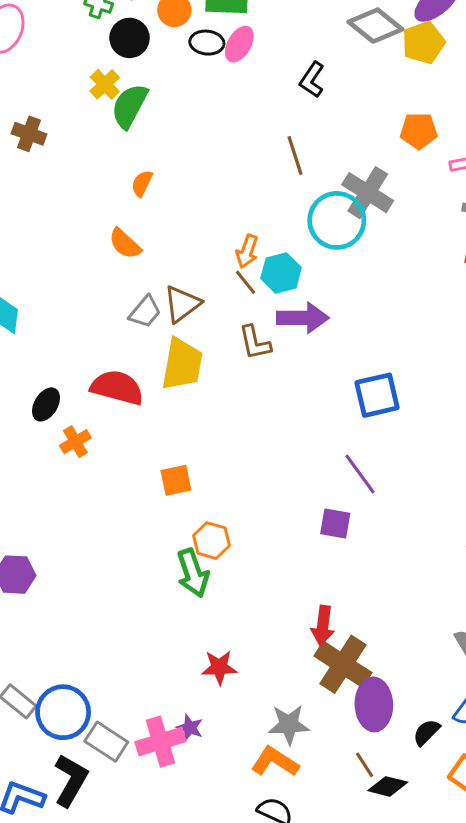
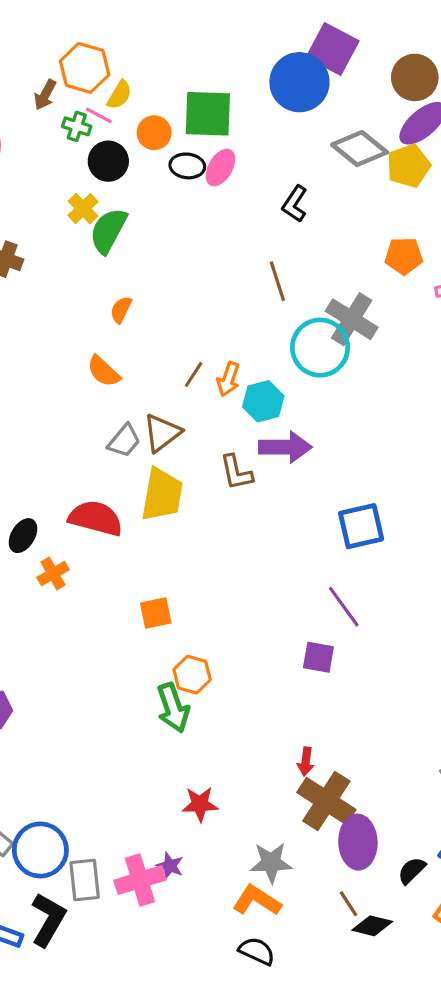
brown line: (246, 282) -> (194, 374), moved, turned 72
red arrow: (323, 626) -> (306, 762), size x0.7
gray rectangle: (106, 742) -> (85, 880), turned 51

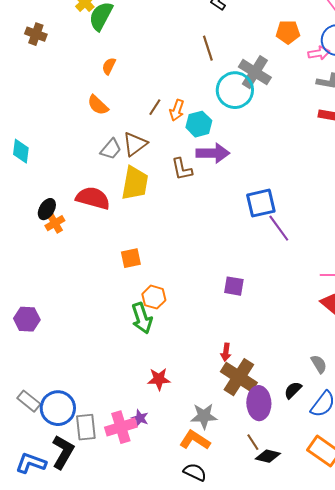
orange cross: (53, 574) -> (55, 223), moved
purple line: (344, 607) -> (279, 228), moved
black semicircle: (412, 871) -> (293, 390), moved

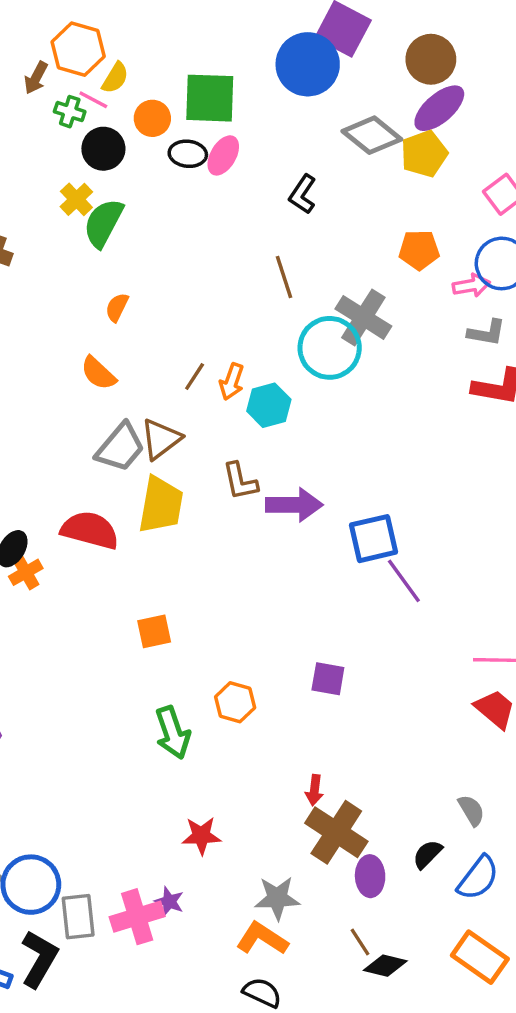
gray trapezoid: (111, 149) -> (120, 447), size x1.4
purple arrow: (213, 153) -> (294, 505), moved
orange hexagon: (154, 297) -> (235, 702), moved
purple ellipse: (259, 403) -> (370, 876), size x0.7

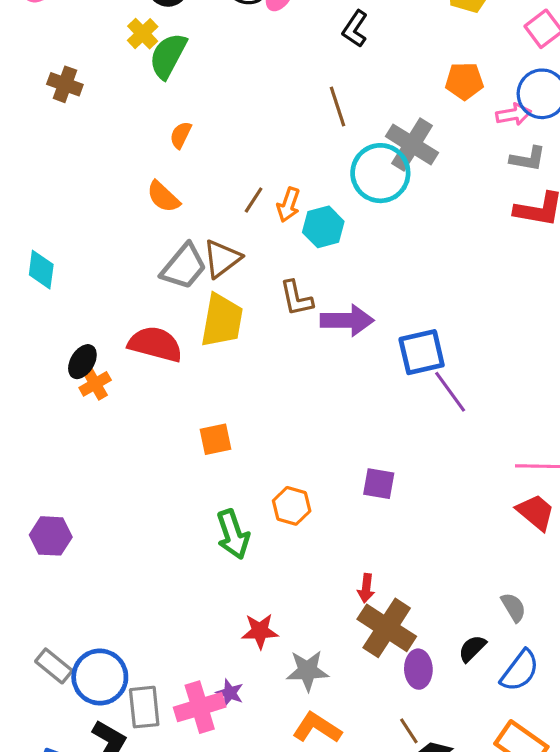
gray star: (277, 898) -> (307, 671), moved

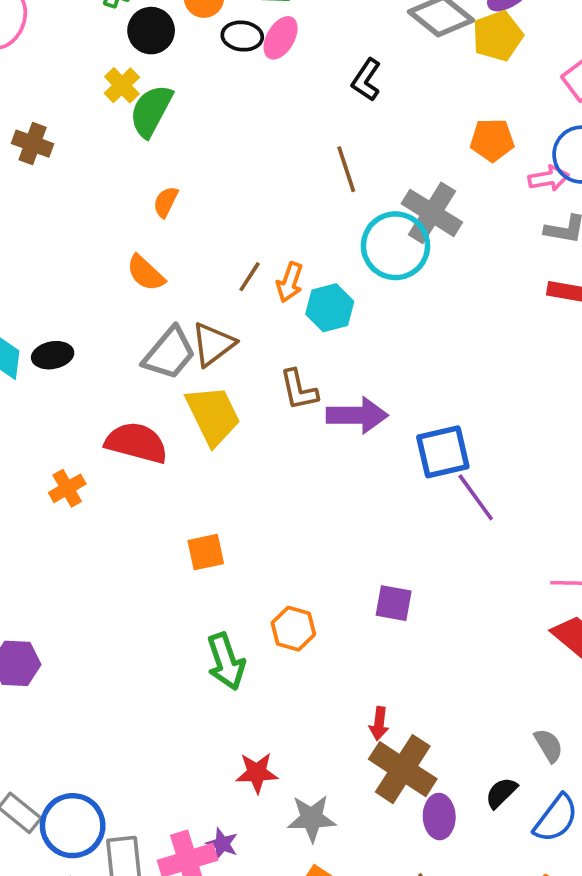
yellow trapezoid: (222, 320) -> (213, 415), turned -36
black ellipse: (82, 362) -> (53, 355), moved, turned 48

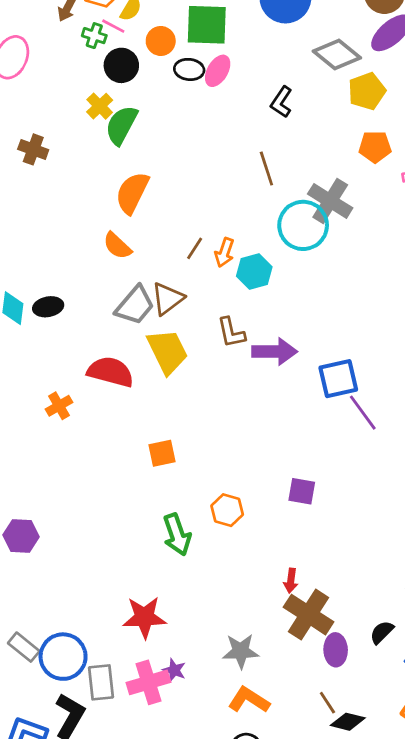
yellow pentagon: (498, 36) -> (367, 91), moved
orange semicircle: (166, 202) -> (132, 193), size x1.8
red star: (257, 773) -> (144, 617), moved, size x1.4

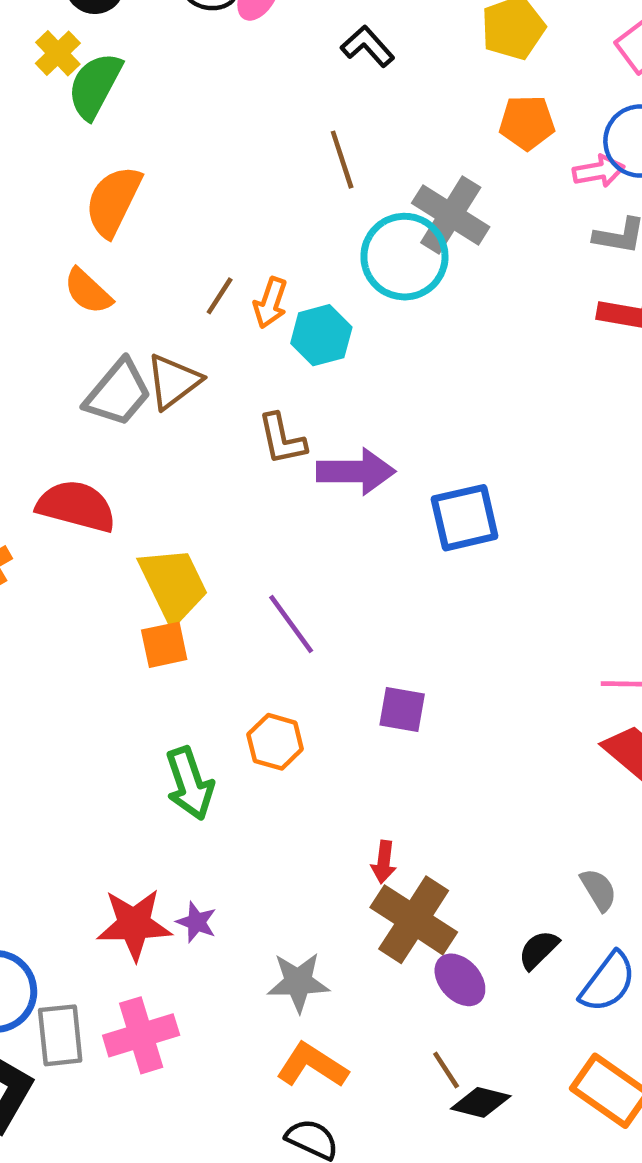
black L-shape: (281, 102) -> (367, 46), turned 104
yellow trapezoid: (167, 352) -> (173, 585), moved
purple line: (363, 413) -> (291, 624), moved
purple ellipse: (336, 650) -> (460, 980), turned -40
purple star: (174, 670) -> (196, 922), moved

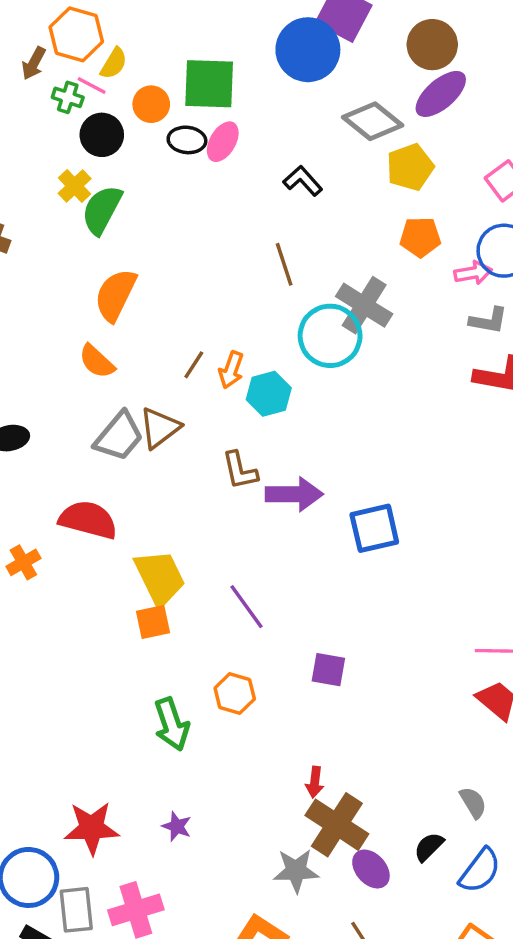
red star: (134, 924) -> (92, 828), moved
gray star: (298, 982) -> (296, 871), moved

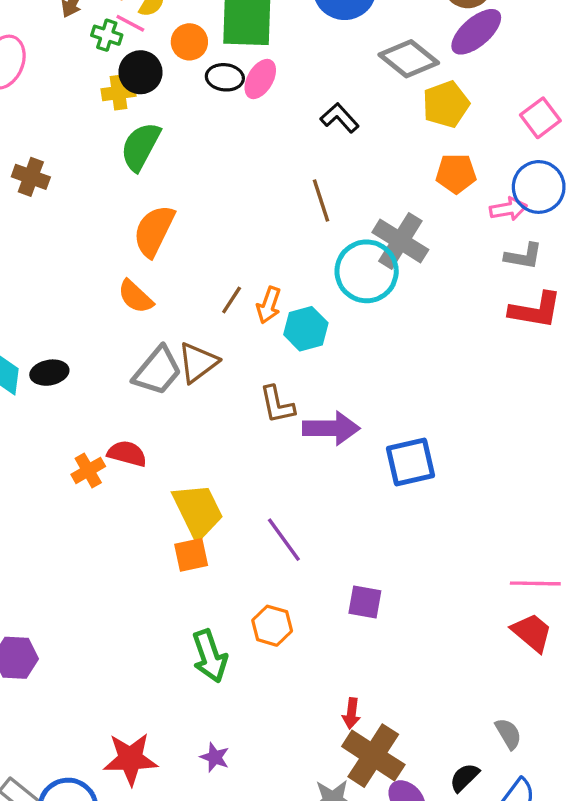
yellow cross: (75, 186) -> (119, 93), moved, turned 36
red semicircle: (88, 520) -> (127, 454), size x0.7
orange cross: (23, 562) -> (88, 470), moved

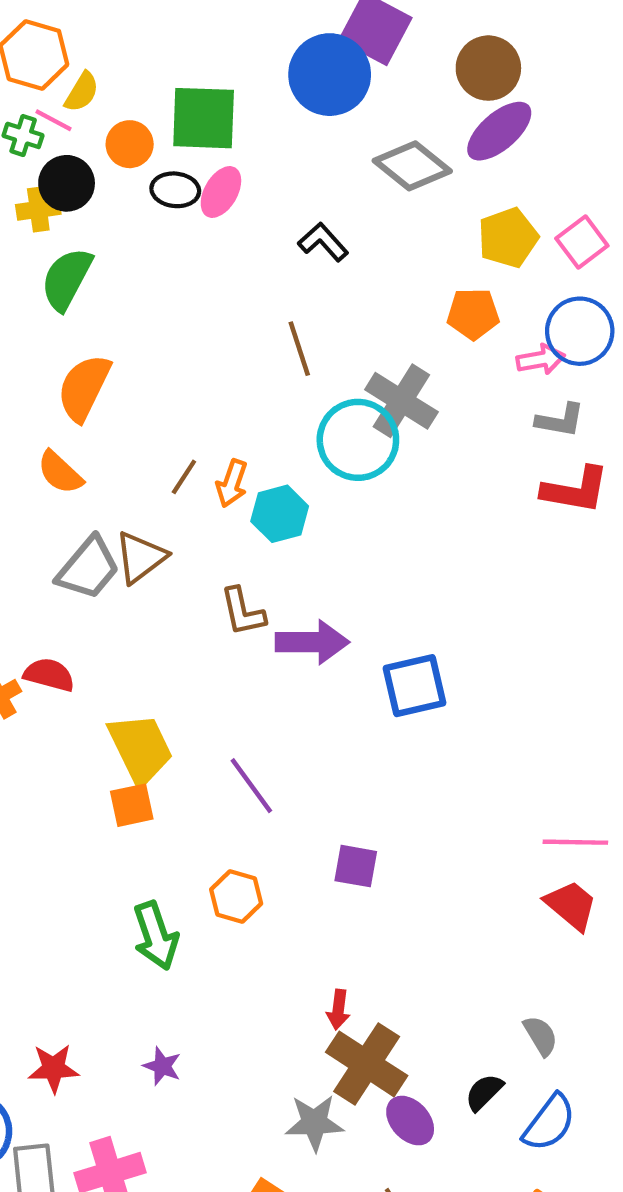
yellow pentagon: (446, 104) -> (508, 238), moved
red star: (130, 759) -> (53, 1068), size x0.7

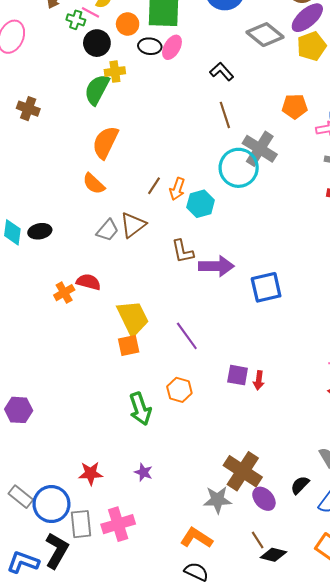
yellow cross: (38, 209) -> (115, 72), moved
yellow pentagon: (508, 238) -> (312, 46), moved
brown line: (299, 349) -> (225, 115), moved
gray trapezoid: (88, 568) -> (107, 230), size x0.7
red arrow: (338, 1010) -> (259, 380), moved

